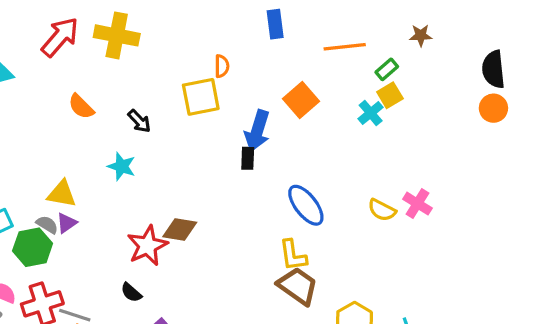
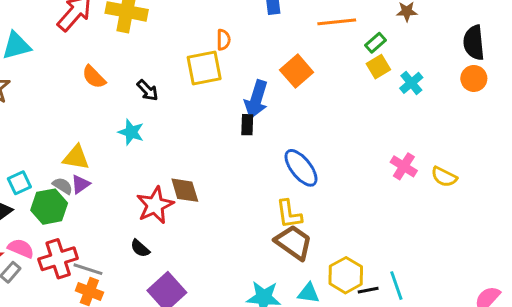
cyan cross: (371, 113) -> (411, 83), moved
yellow semicircle: (382, 210) -> (444, 177), moved
brown diamond: (180, 229) -> (185, 190), turned 64

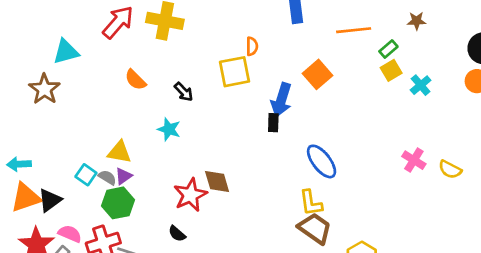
cyan square: (19, 183) -> (86, 175), moved, turned -30
green hexagon: (49, 207) -> (118, 203), moved

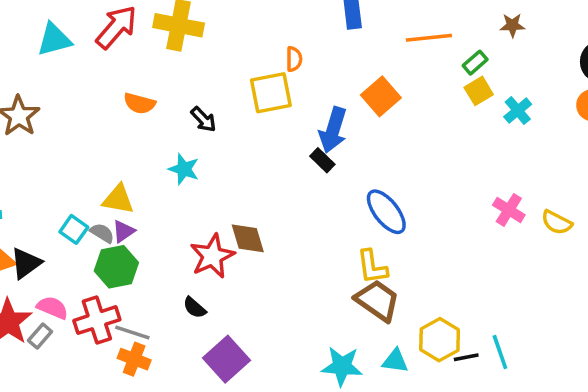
cyan triangle: (66, 52) -> (54, 39), moved
orange semicircle: (135, 80) -> (139, 103), turned -30
black rectangle: (273, 123) -> (322, 160), turned -48

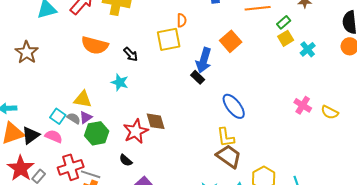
orange semicircle: (139, 103) -> (95, 45), size x1.5
green hexagon: (116, 267) -> (97, 133), moved
pink semicircle: (52, 308) -> (54, 136), moved

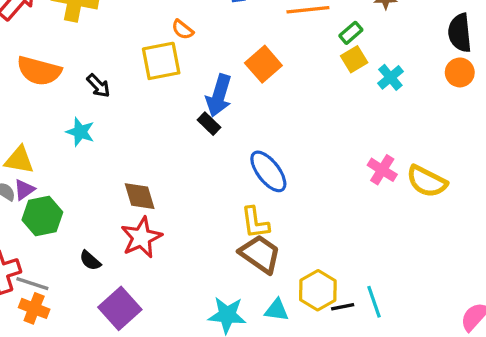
orange semicircle: (182, 20) -> (183, 30), turned 128
yellow semicircle: (330, 112) -> (427, 181), size x1.4
red star: (136, 131) -> (141, 237), moved

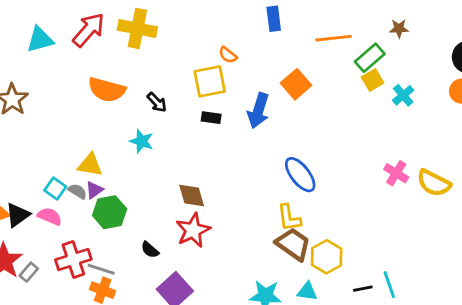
green rectangle: (351, 33) -> (370, 58), size x1.5
black rectangle: (209, 124) -> (211, 118), moved, turned -36
yellow hexagon: (318, 290) -> (327, 257), moved

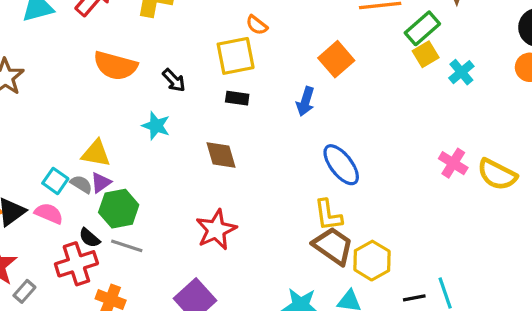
blue arrow: (258, 111) -> (305, 101), moved, size x0.7
brown diamond: (192, 195) -> (221, 155), moved
black semicircle: (150, 250) -> (89, 238), moved
gray line: (101, 269) -> (127, 246), moved
gray rectangle: (29, 272) -> (24, 291), moved

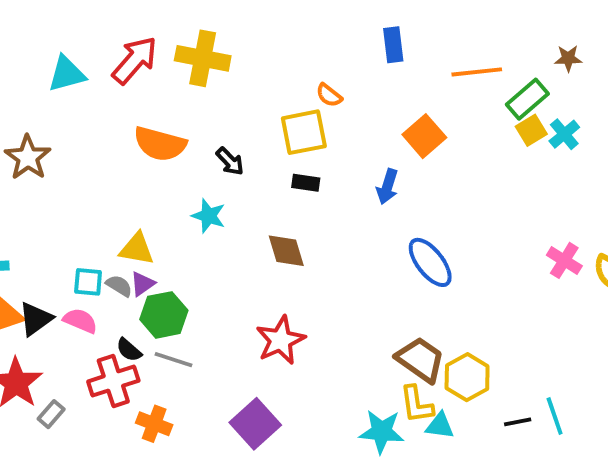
cyan cross: (461, 72) -> (564, 134), moved
cyan square: (55, 181) -> (88, 282), turned -30
yellow L-shape: (328, 215) -> (417, 404), moved

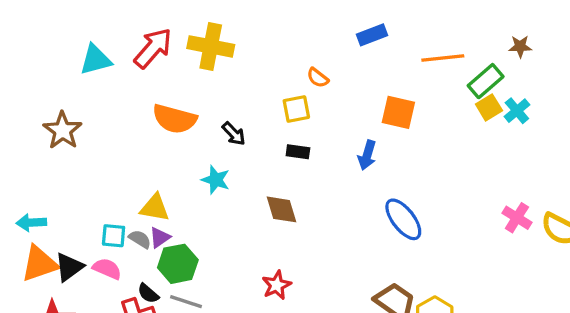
blue rectangle: (393, 45) -> (372, 35), turned 76
yellow square: (304, 132) -> (296, 109), size x0.7
orange square: (424, 136) -> (398, 112), turned -36
red star: (280, 340) -> (277, 285), size x0.7

